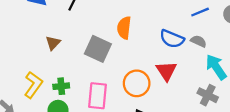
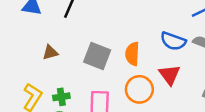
orange semicircle: (124, 28) -> (132, 54), moved
brown triangle: (53, 43) -> (50, 52), turned 35

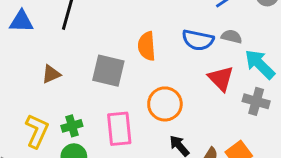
orange semicircle: (132, 54) -> (147, 46), moved
red triangle: (169, 75) -> (221, 78), moved

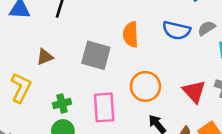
gray semicircle: (232, 37) -> (207, 28), turned -48
red triangle: (221, 78) -> (194, 91), moved
yellow L-shape: (37, 131) -> (21, 88), moved

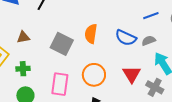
red triangle: (194, 91) -> (132, 74), moved
green cross: (62, 103) -> (23, 69), moved

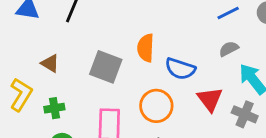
brown triangle: (23, 37) -> (50, 63), turned 48
blue semicircle: (126, 38) -> (180, 69), moved

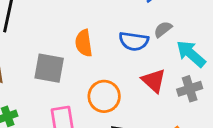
blue semicircle: (180, 69) -> (134, 41), moved
gray cross: (245, 114) -> (190, 89), turned -30

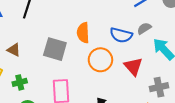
gray cross: (190, 89) -> (159, 87), moved
orange circle: (104, 96) -> (100, 60), moved

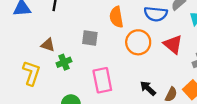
gray square: (55, 49) -> (90, 38), size x0.7
green cross: (20, 82) -> (64, 62), moved

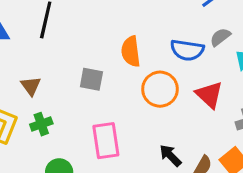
brown triangle: (48, 45) -> (31, 86), turned 32
green cross: (64, 62) -> (41, 124), moved

